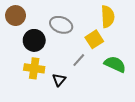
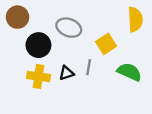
yellow semicircle: (108, 17) -> (135, 19), moved
gray line: (79, 60) -> (89, 67), turned -32
black triangle: (59, 80) -> (66, 73), moved, turned 32

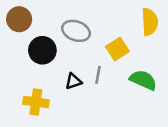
yellow cross: (38, 77) -> (36, 102), moved

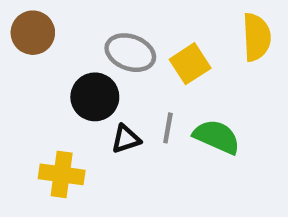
yellow square: (117, 49) -> (190, 64), moved
black circle: (42, 50) -> (95, 97), moved
green semicircle: (143, 80) -> (217, 137), moved

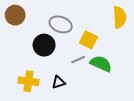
yellow square: (190, 64) -> (89, 40), moved, turned -30
gray line: (168, 128) -> (78, 60), turned 56
black triangle: (126, 139) -> (59, 82), moved

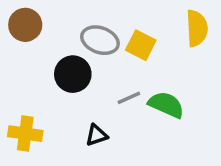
yellow square: (89, 40) -> (141, 45), moved
yellow cross: (29, 81) -> (25, 134), moved

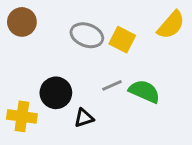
yellow semicircle: (197, 28) -> (171, 25), turned 44
black circle: (73, 74) -> (56, 93), moved

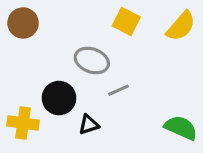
gray ellipse: (87, 35) -> (92, 60), moved
yellow square: (122, 40) -> (126, 21), moved
green semicircle: (144, 91) -> (181, 128), moved

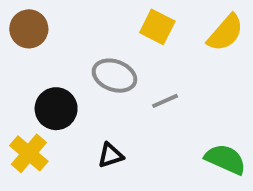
gray line: (118, 90) -> (165, 101), moved
black circle: (59, 98) -> (56, 109), moved
yellow cross: (23, 123) -> (29, 153), turned 32

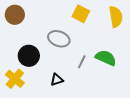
yellow semicircle: (225, 33) -> (116, 17), turned -50
gray line: (165, 101) -> (82, 62), moved, turned -40
green semicircle: (225, 159) -> (106, 58), moved

